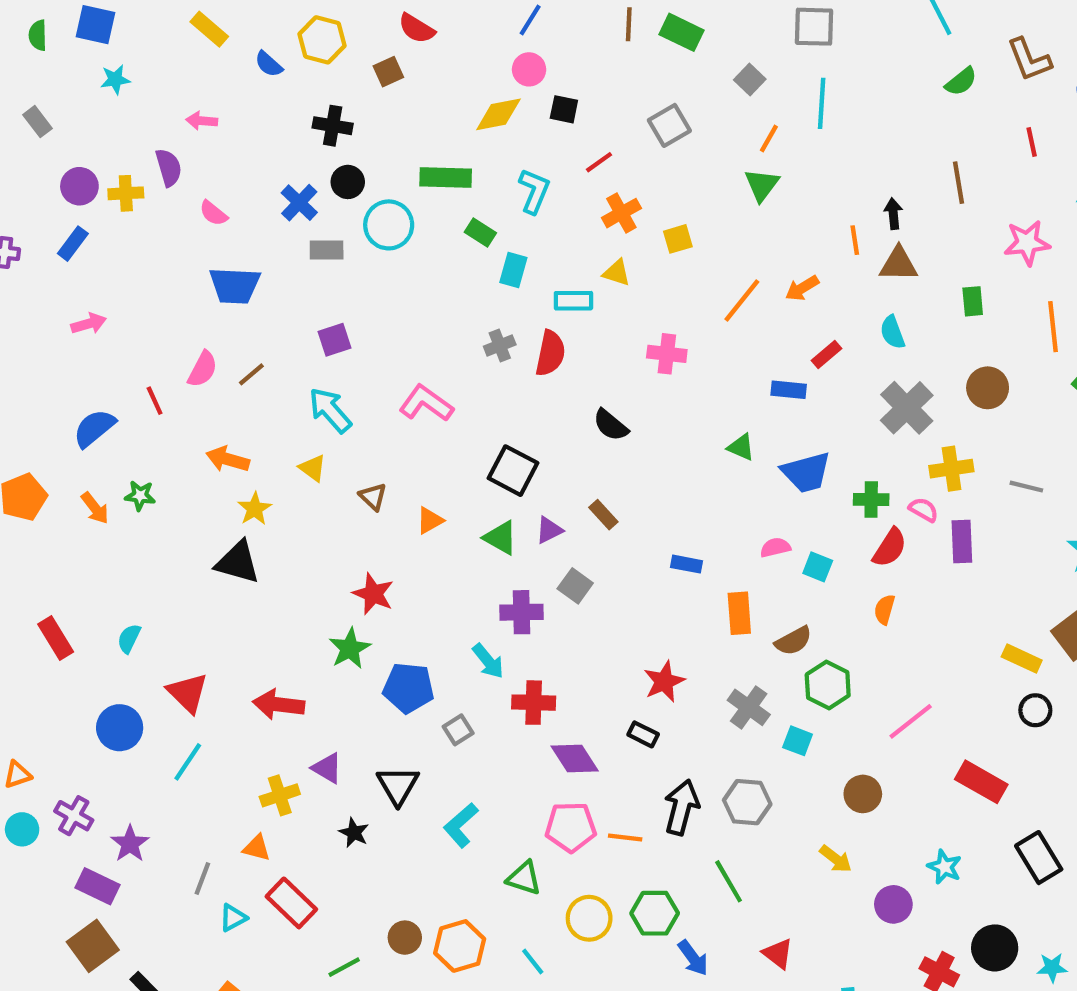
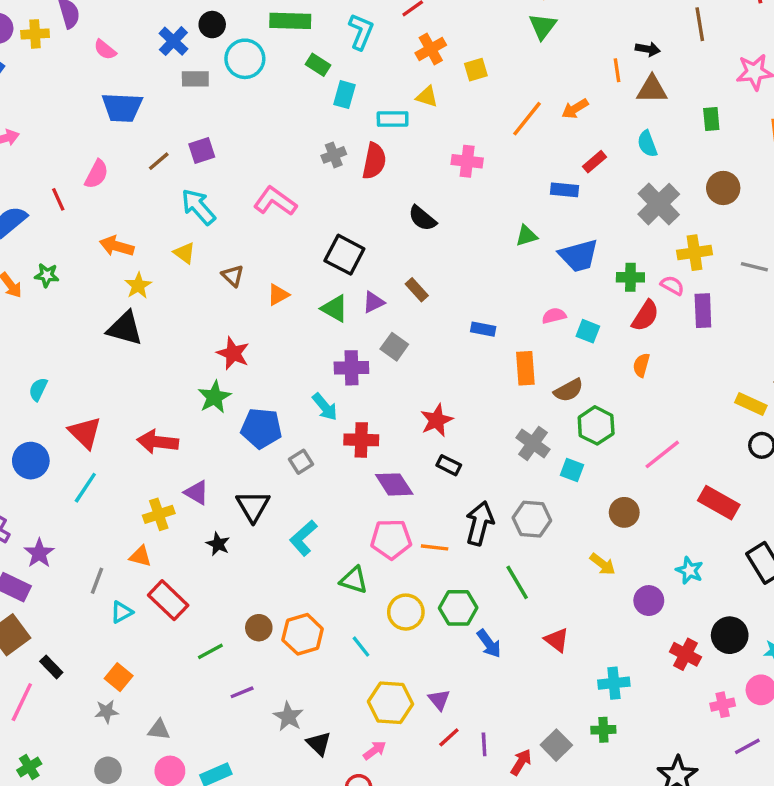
black arrow: (893, 214) -> (648, 49), turned 105
brown line: (251, 374) -> (159, 161), moved
green triangle: (741, 447) -> (526, 236), turned -40
red star: (664, 682) -> (437, 420), moved

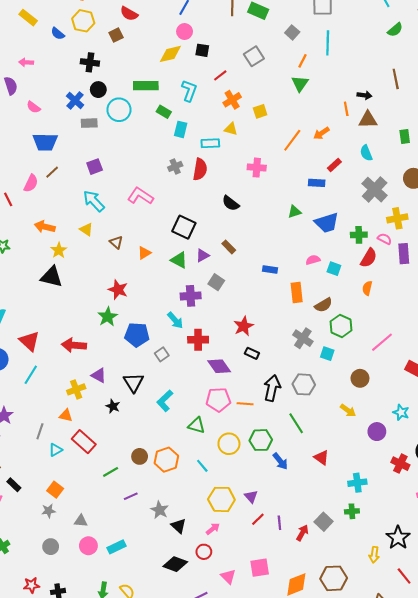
brown line: (159, 161) -> (52, 172), moved

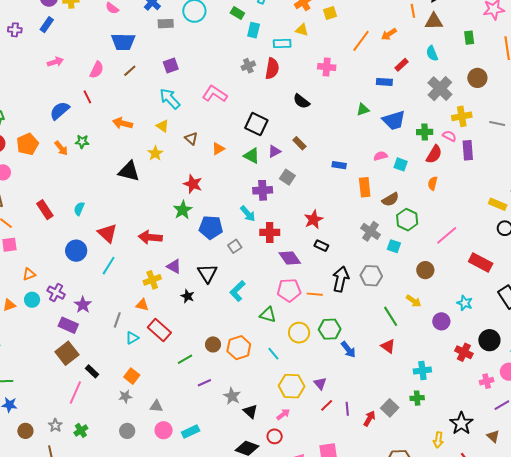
pink semicircle: (31, 183) -> (97, 70), moved
yellow star: (59, 250) -> (155, 153), moved
green line: (296, 423) -> (391, 316), moved

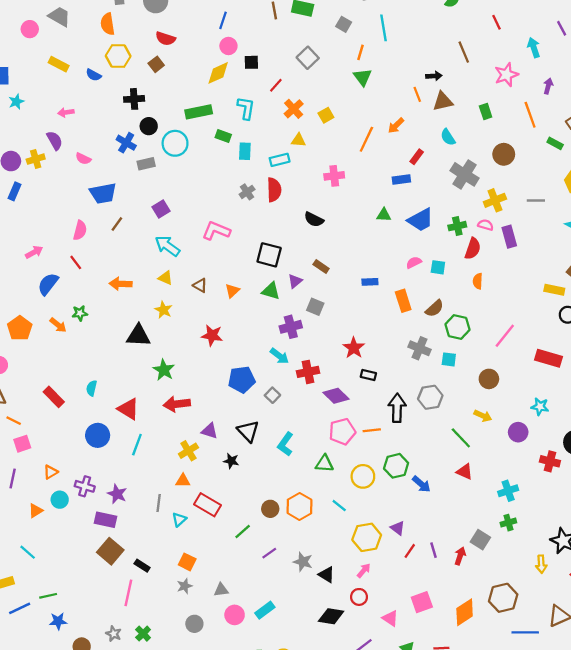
pink arrow: (55, 62) -> (34, 252), moved
green triangle: (363, 110) -> (384, 215), turned 32
green star: (183, 210) -> (164, 370), moved

